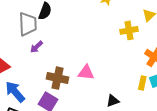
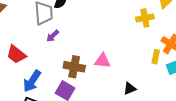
yellow rectangle: (142, 83) -> (156, 57), moved
blue arrow: (15, 92) -> (32, 81), turned -105

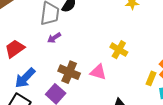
yellow cross: (145, 18) -> (119, 50), moved, turned 30
red trapezoid: (16, 54) -> (15, 49), turned 95

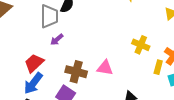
red trapezoid: (15, 49) -> (34, 63), moved
yellow cross: (119, 50) -> (141, 45), moved

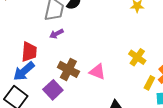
red trapezoid: (34, 63) -> (29, 52), turned 125

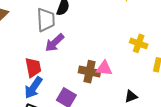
purple arrow: (56, 34) -> (55, 43), size x1.5
brown cross: (68, 69) -> (90, 72), moved

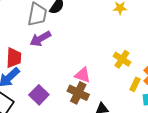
brown cross: (90, 72) -> (78, 93), moved

